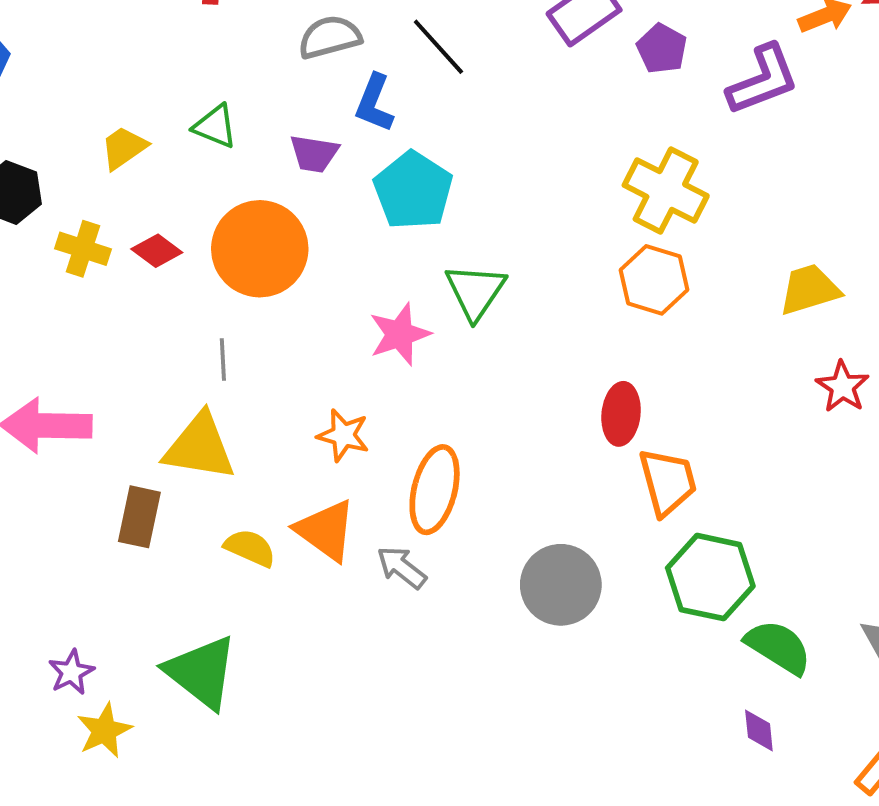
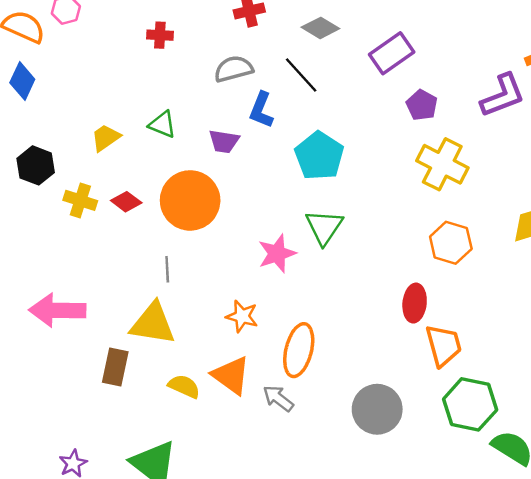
purple pentagon: (662, 49) -> (422, 105), moved
cyan pentagon: (413, 191) -> (319, 156), moved
orange hexagon: (654, 280) -> (451, 243), moved

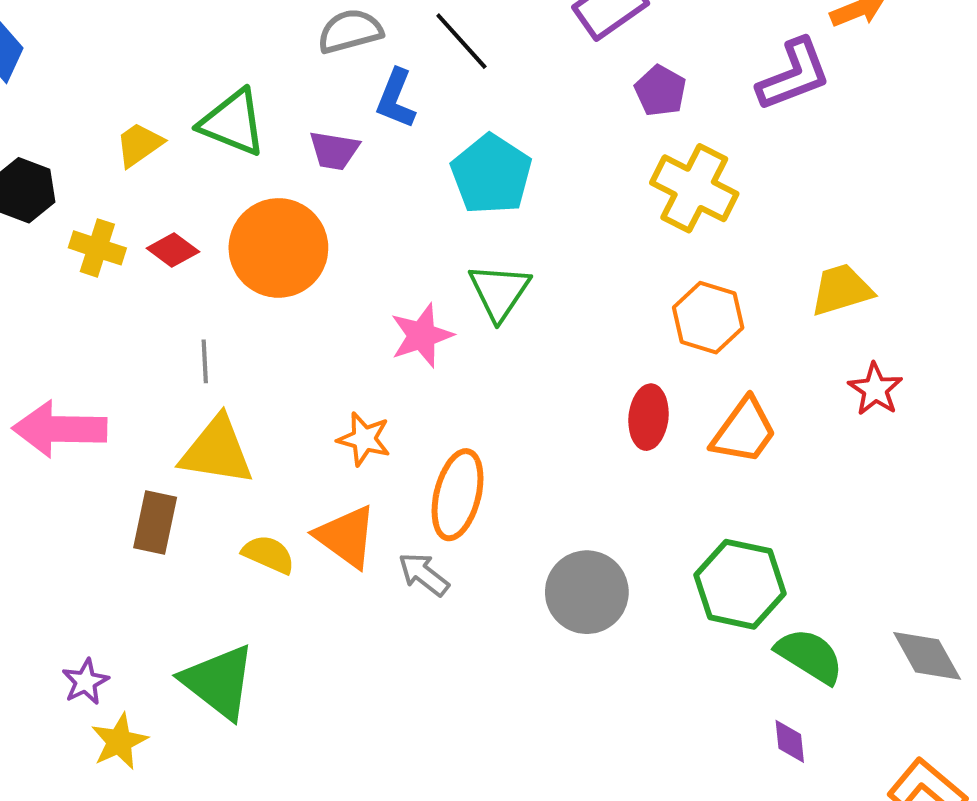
green triangle: (162, 124) -> (233, 123), size x1.5
gray line: (167, 269) -> (205, 361), moved
orange trapezoid: (444, 345) -> (744, 431), moved, turned 51

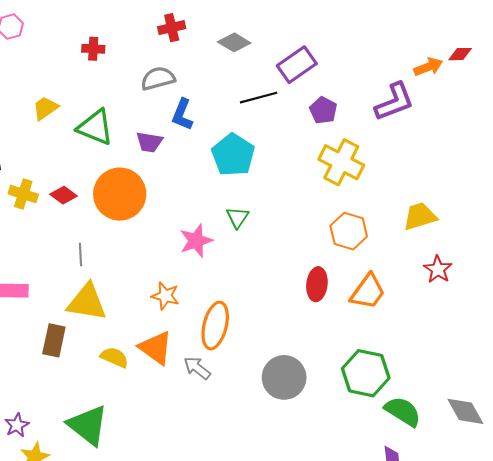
black line: (461, 41) -> (259, 98), moved, turned -63
yellow trapezoid: (139, 145) -> (45, 108), moved
green triangle: (499, 292) -> (237, 217), size x0.7

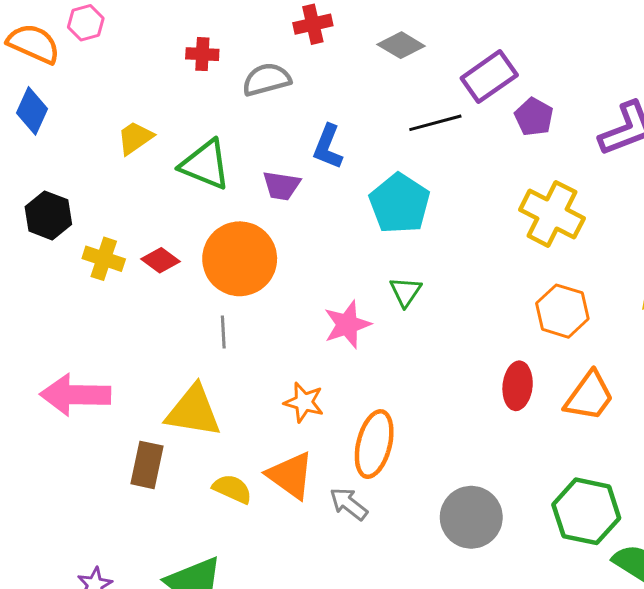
gray semicircle: (158, 78) -> (267, 80), moved
purple pentagon: (323, 110) -> (534, 117), moved
gray line: (80, 254) -> (223, 332), moved

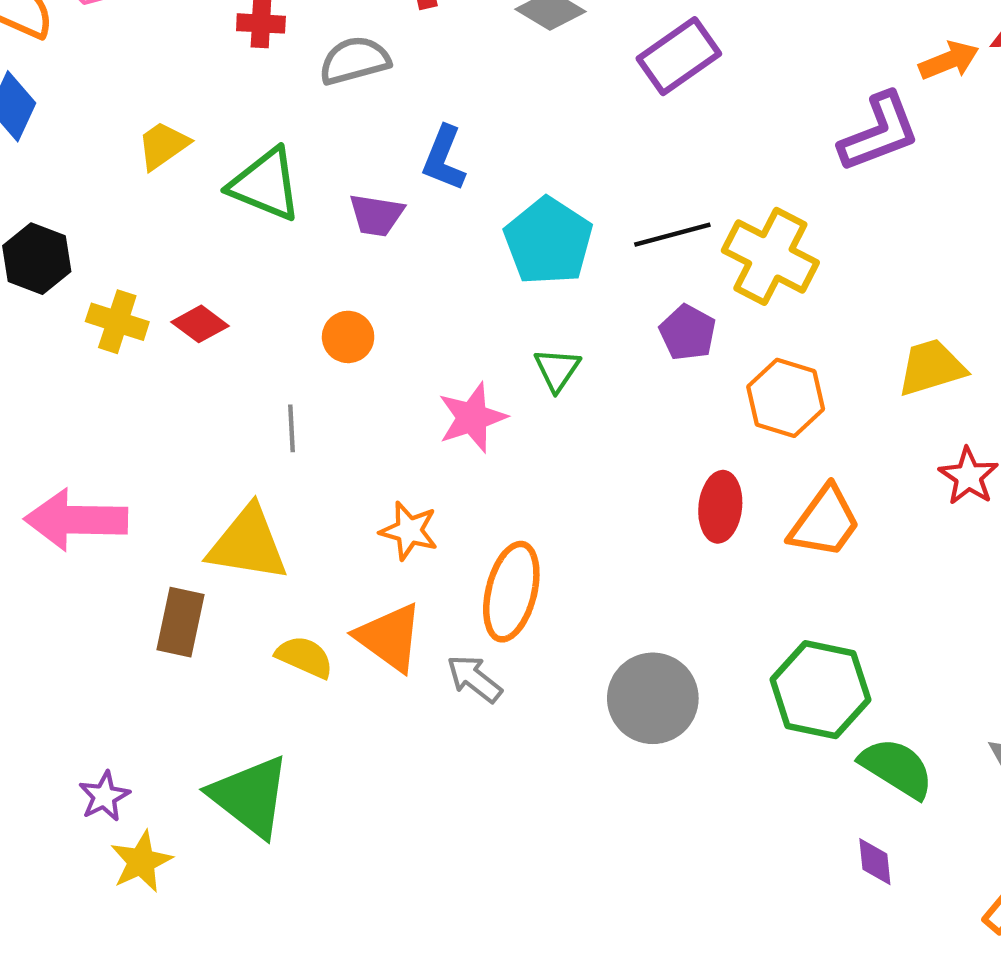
purple pentagon: (534, 117) -> (688, 333), moved
black line: (435, 123) -> (672, 235), moved
orange circle: (240, 259) -> (348, 337), moved, size x0.5

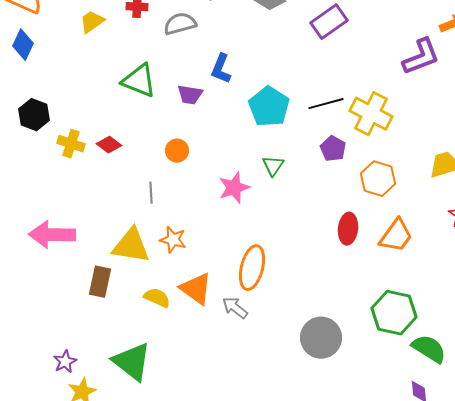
yellow trapezoid: (163, 145) -> (92, 22), moved
orange star: (409, 531) -> (173, 240), moved
gray circle: (653, 698) -> (321, 338), moved

